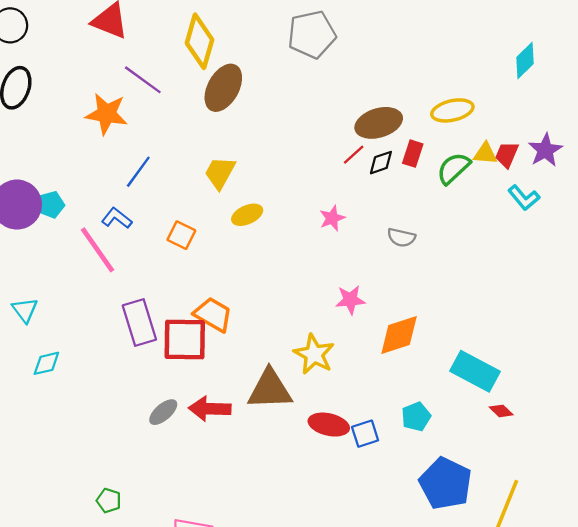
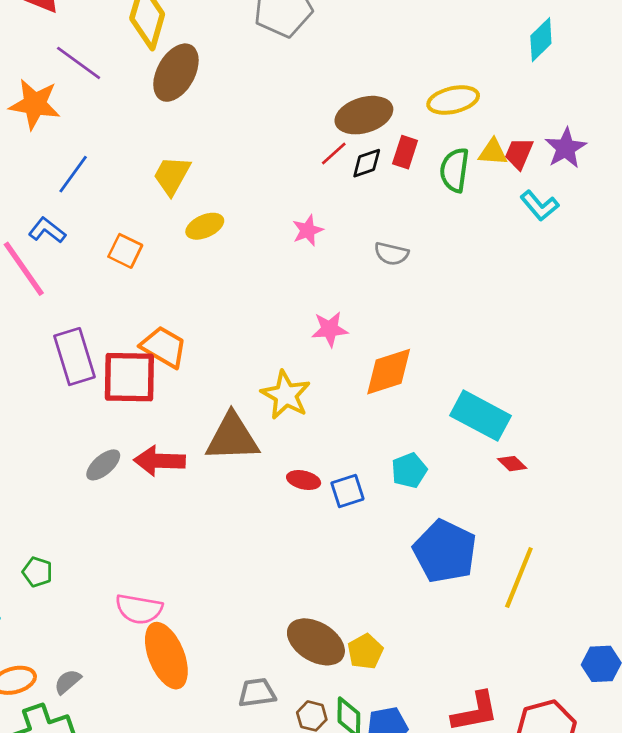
green semicircle: (454, 168) -> (454, 170), turned -39
red ellipse: (329, 425) -> (304, 480), size x0.7

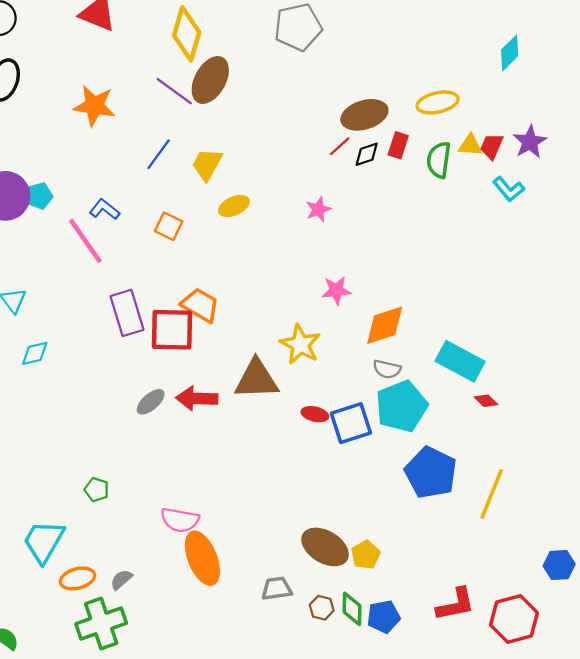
purple line: (79, 63) -> (174, 91), moved
blue line: (73, 174) -> (159, 154), moved
gray semicircle: (391, 254) -> (387, 369), moved
cyan pentagon: (409, 470) -> (402, 406), size x1.8
blue square: (347, 491) -> (351, 423), size x1.5

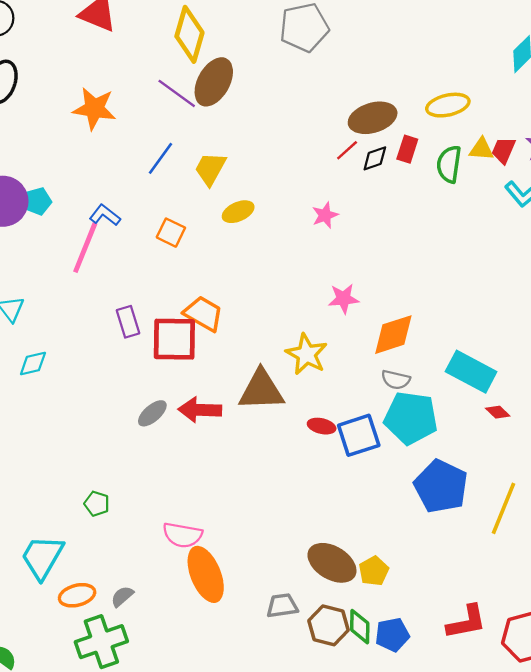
pink line: (85, 241) -> (85, 248), turned 57
purple rectangle: (127, 313) -> (128, 322), size x0.7
cyan pentagon: (402, 406) -> (411, 418), turned 30
brown hexagon: (322, 608) -> (329, 625), size x1.6

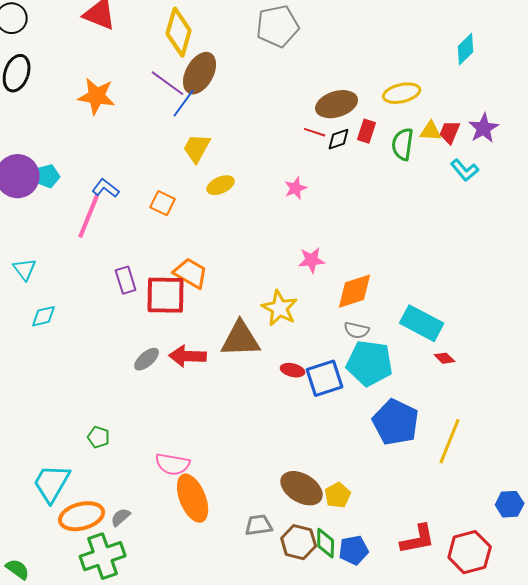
red line: (347, 150) -> (315, 132), turned 60
blue line: (160, 158) -> (184, 103), moved
orange ellipse: (77, 595) -> (82, 516), size x1.4

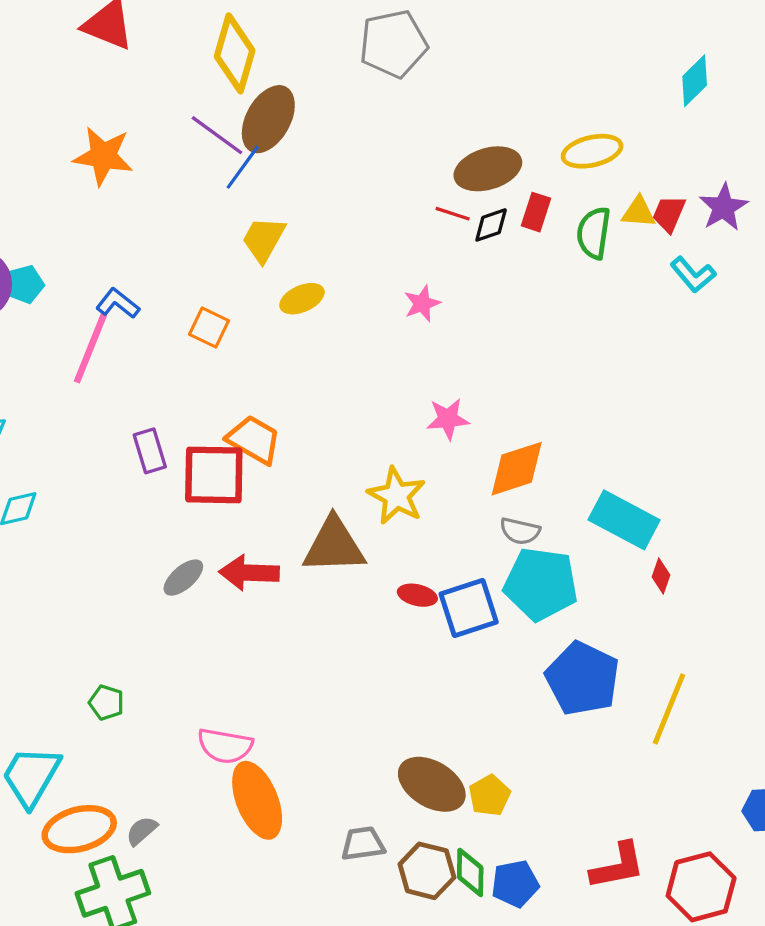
red diamond: (445, 358) -> (661, 576), turned 65

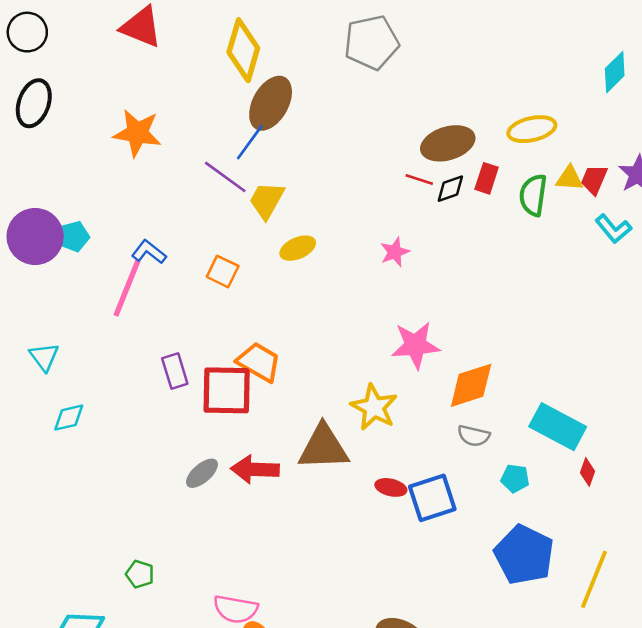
purple line: (217, 135) -> (225, 177), moved
pink star: (448, 419) -> (415, 345), size x1.4
cyan pentagon: (541, 584) -> (515, 478), moved, size x0.5

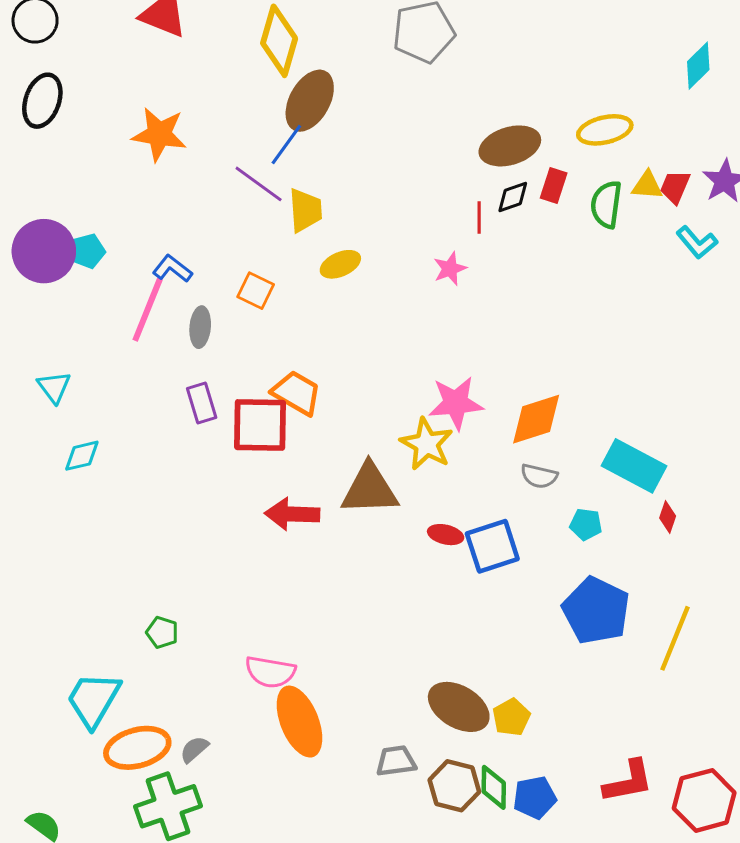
red line: (419, 180) -> (479, 218), moved, turned 72
yellow trapezoid: (267, 200) -> (305, 210), turned 147
pink star: (415, 345) -> (456, 403), moved
gray ellipse: (202, 473) -> (200, 327), moved, turned -44

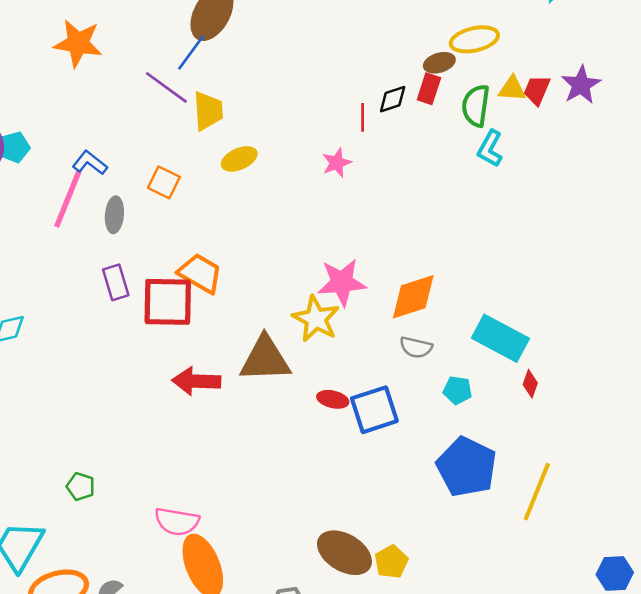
brown ellipse: (510, 146) -> (439, 63), moved, size x0.6
cyan L-shape: (697, 242) -> (490, 149), moved, turned 69

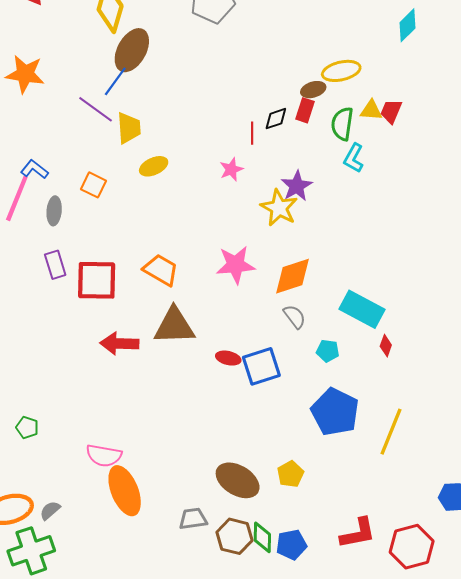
purple star: (581, 85) -> (297, 186), moved
orange trapezoid: (200, 273) -> (161, 270), moved
yellow star: (316, 319) -> (279, 208), moved
gray semicircle: (416, 347) -> (295, 317), turned -140
yellow pentagon: (391, 562) -> (290, 474), moved

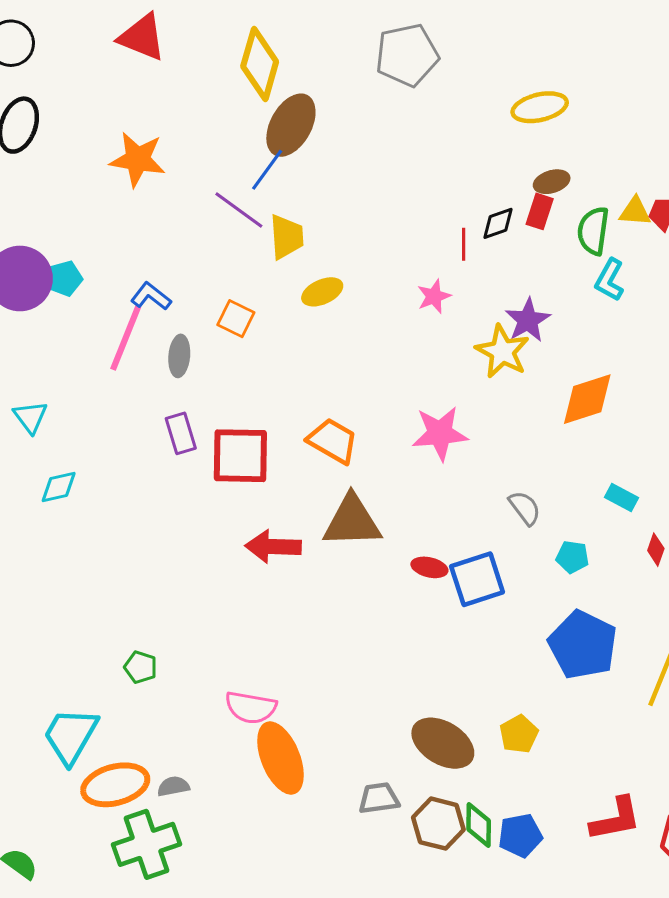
yellow ellipse: (341, 71) -> (540, 107), moved
orange diamond: (293, 276) -> (587, 399), moved
cyan rectangle: (362, 309) -> (622, 497), size x0.5
gray semicircle: (50, 510) -> (173, 786), turned 30

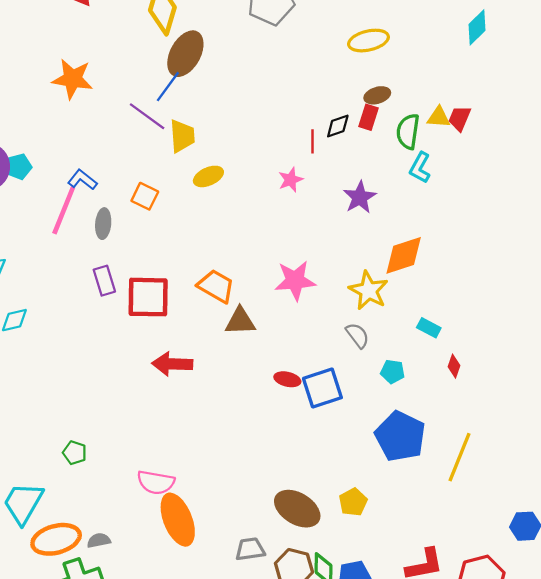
yellow star: (502, 351) -> (368, 290), moved
brown triangle: (352, 521) -> (240, 321), moved, size x0.7

